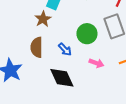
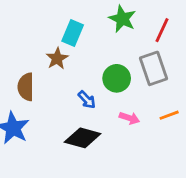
brown semicircle: (37, 47) -> (26, 87), moved
black diamond: (62, 78) -> (83, 138), turned -50

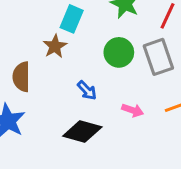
green circle: (117, 78) -> (119, 52), moved

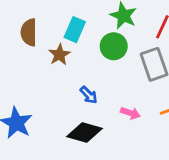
green circle: (119, 52) -> (114, 46), moved
brown semicircle: (21, 77) -> (29, 32), moved

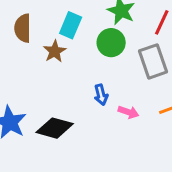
blue arrow: (89, 95) -> (101, 95), moved, turned 30
black diamond: (84, 133) -> (55, 128), moved

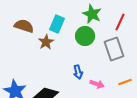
brown semicircle: (23, 28) -> (24, 26), turned 108

